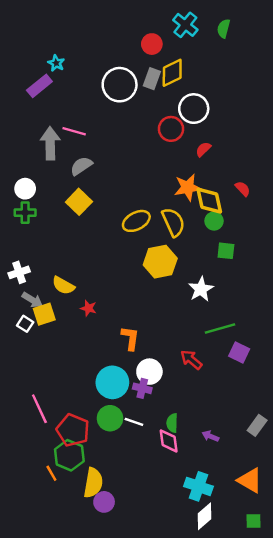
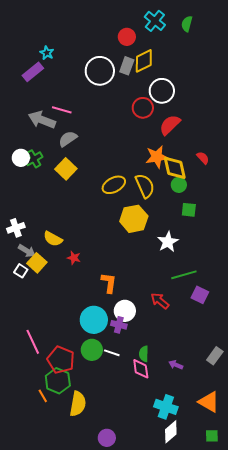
gray arrow: (50, 143) -> (42, 120), turned -68
red semicircle: (203, 149) -> (170, 125), size x1.6
green cross: (25, 213) -> (34, 159), moved, turned -30
yellow square: (44, 314) -> (37, 263), turned -30
purple circle: (104, 502) -> (107, 438), moved

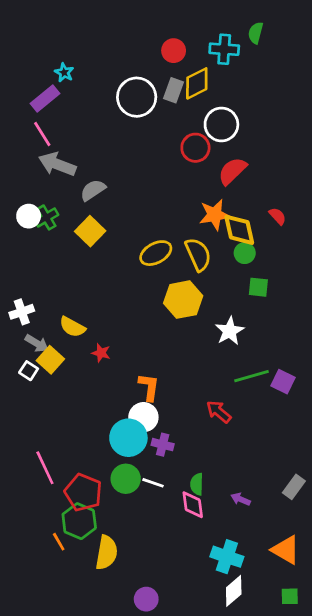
cyan cross: (155, 21) -> (224, 49), moved, turned -35
pink line: (62, 110) -> (42, 134), moved, turned 42
purple square: (200, 295) -> (283, 382), moved
white circle: (125, 311) -> (143, 417), moved

